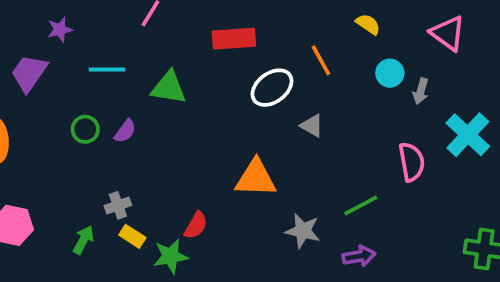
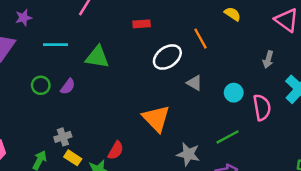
red rectangle: (234, 39) -> (142, 24), size x0.6
cyan circle: (390, 73) -> (234, 93), moved
orange triangle: (256, 178) -> (156, 118), turned 44

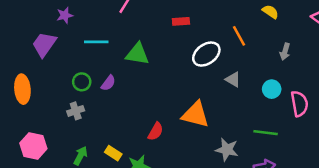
gray arrow: (268, 59) -> (285, 52), moved
orange triangle: (156, 118) -> (195, 115), turned -32
gray cross: (63, 137) -> (76, 111), moved
green line: (228, 137) -> (266, 133), turned 35
red semicircle: (116, 150) -> (156, 131), moved

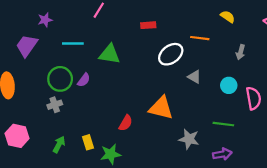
orange line: (239, 36) -> (200, 38), turned -54
green circle: (82, 82) -> (60, 79), size x1.5
yellow rectangle: (113, 153) -> (88, 142), turned 40

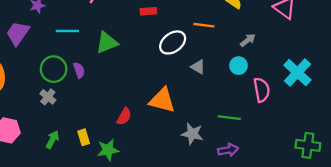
gray arrow: (241, 52) -> (248, 40), turned -144
green triangle: (109, 54) -> (107, 42), turned -30
purple semicircle: (84, 80) -> (79, 70), turned -56
cyan circle: (229, 85) -> (239, 66), moved
gray cross: (55, 105) -> (48, 97), turned -32

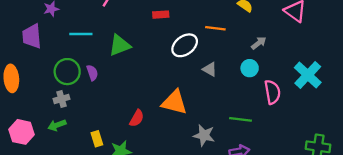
purple trapezoid: (18, 33) -> (32, 36), turned -40
gray cross: (48, 97) -> (61, 99), turned 35
green arrow: (52, 140) -> (57, 125), moved, turned -138

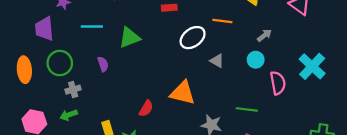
green circle: (67, 72) -> (60, 63), moved

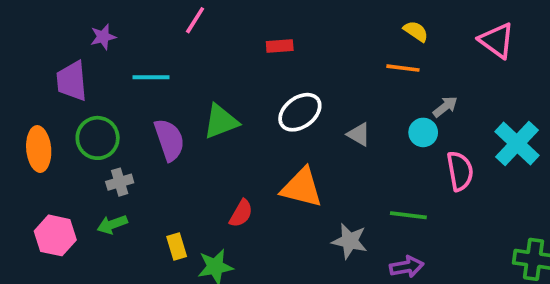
orange line: (222, 21) -> (403, 68), moved
gray arrow: (265, 35) -> (445, 107), moved
green triangle: (129, 38) -> (221, 121), moved
white ellipse: (193, 38) -> (300, 112), moved
purple semicircle: (103, 64) -> (169, 140), size x1.6

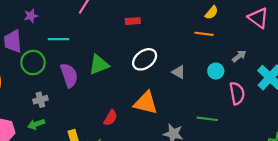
yellow semicircle: (416, 31) -> (212, 13), turned 96
gray arrow: (445, 107) -> (239, 56), moved
green circle: (98, 138) -> (33, 63), moved

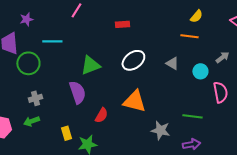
gray triangle: (179, 72) -> (172, 63), moved
purple semicircle: (69, 75) -> (77, 92), moved

